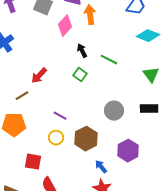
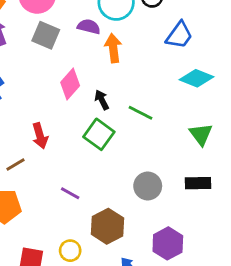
pink diamond: (65, 26) -> (70, 84), moved
green square: (80, 75) -> (99, 134), size x1.5
red arrow: (39, 76) -> (40, 136), turned -60
yellow circle: (56, 138) -> (70, 251), moved

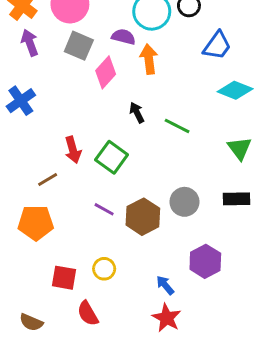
pink diamond: (70, 84) -> (106, 72), moved
green square: (99, 134) -> (112, 157), moved
brown hexagon: (107, 226) -> (143, 217), moved

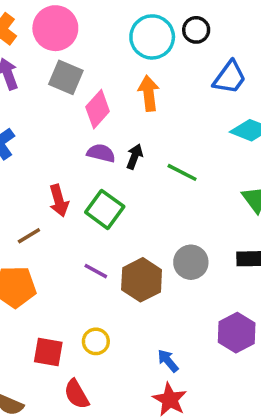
purple semicircle: (123, 37) -> (101, 153), moved
black arrow: (137, 113) -> (135, 157), turned 48
purple hexagon: (205, 261) -> (237, 333), moved

